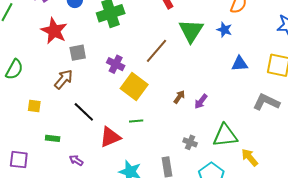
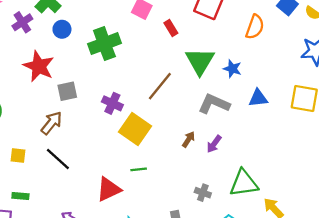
blue star: (224, 30) -> (232, 69), moved
gray L-shape: (266, 102) -> (214, 104), moved
black line: (84, 112) -> (58, 159), moved
green rectangle: (53, 138) -> (20, 196), moved

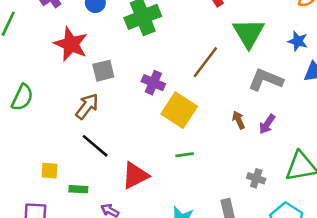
blue star: (232, 69) -> (298, 41), moved
brown arrow: (188, 139) -> (239, 120), turned -56
yellow square: (18, 156) -> (49, 171), moved
red triangle: (109, 189) -> (135, 175), moved
green rectangle: (20, 196) -> (78, 189), moved

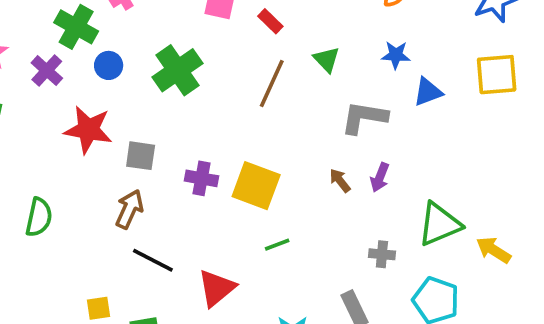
green triangle: (249, 33) -> (327, 59), size x0.6
brown line: (205, 62) -> (272, 84), moved
gray square: (103, 71) -> (141, 156), turned 35
purple cross: (153, 83) -> (201, 178), moved

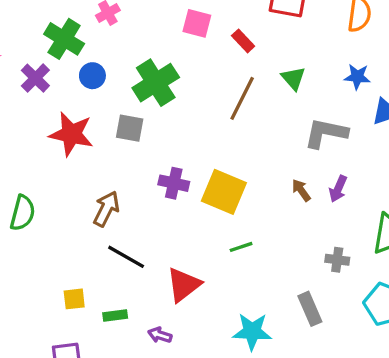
gray square: (141, 156) -> (130, 128), moved

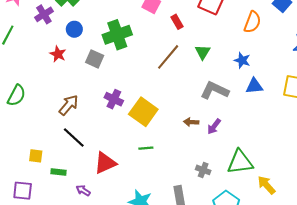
blue circle: (92, 76) -> (74, 29), moved
red star: (71, 134) -> (58, 54), size x0.6
brown arrow: (301, 190) -> (191, 122), turned -64

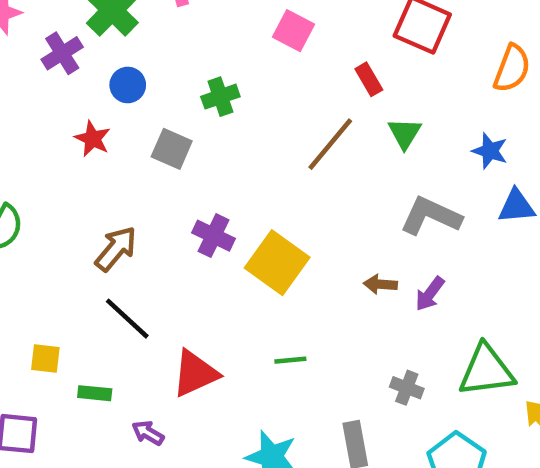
red rectangle: (177, 22) -> (369, 79), moved
green cross: (117, 35) -> (220, 97), size x0.6
green line: (146, 148) -> (290, 360), moved

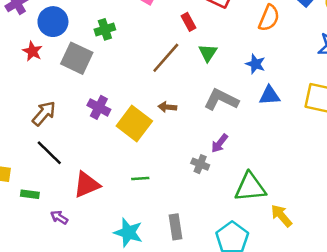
blue circle: (128, 85) -> (53, 22), size x1.5
gray square: (172, 149) -> (77, 58), size x1.4
brown arrow: (380, 284) -> (167, 107), moved
gray cross: (407, 388) -> (200, 164), moved

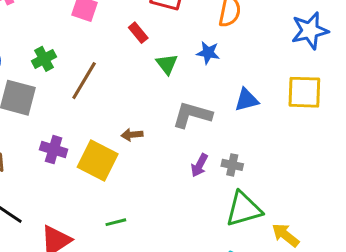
brown line: (166, 58) -> (84, 81), moved
blue star: (255, 64) -> (208, 53), moved
gray cross: (200, 164) -> (232, 165), moved

